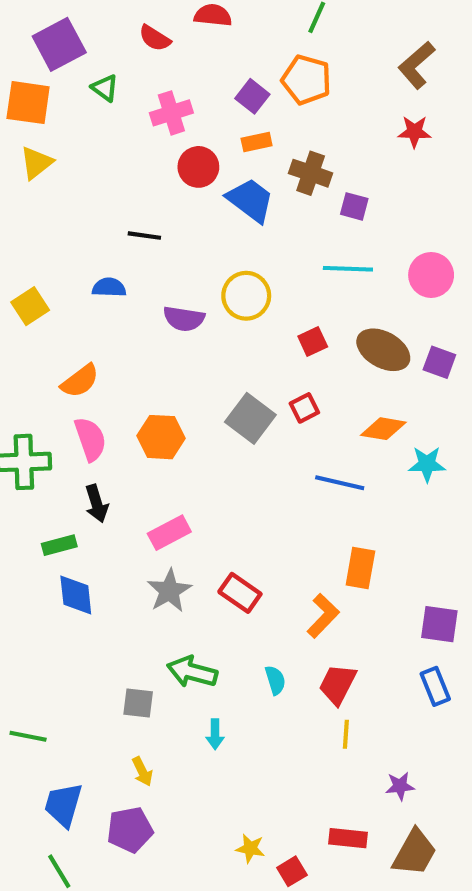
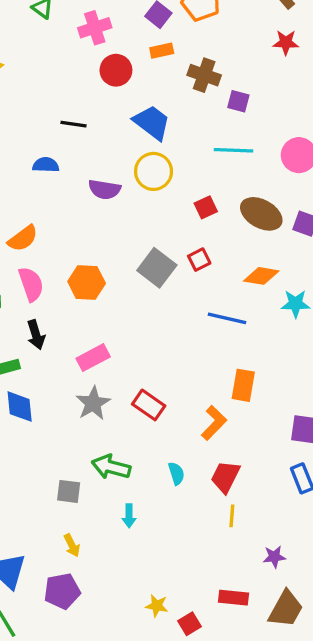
blue trapezoid: (250, 200) -> (152, 122), moved

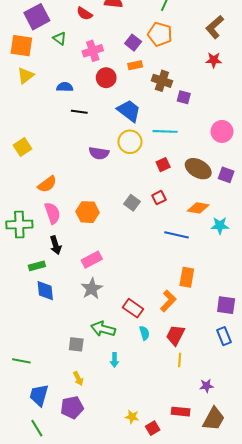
cyan line: (234, 150) -> (165, 131), moved
blue semicircle: (46, 165) -> (65, 87), moved
gray square: (157, 268) -> (132, 203), size x0.7
red rectangle: (149, 405) -> (133, 308), moved

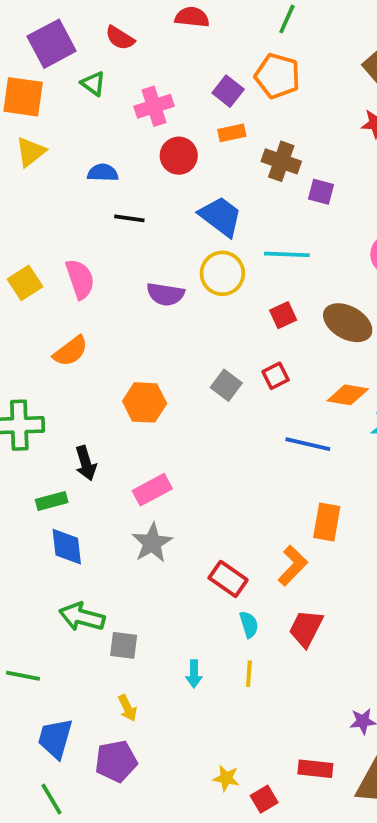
red semicircle: (84, 14) -> (120, 38), moved
pink semicircle: (52, 213) -> (80, 279), moved
green arrow: (103, 329) -> (82, 617), moved
yellow line: (180, 360) -> (249, 674), moved

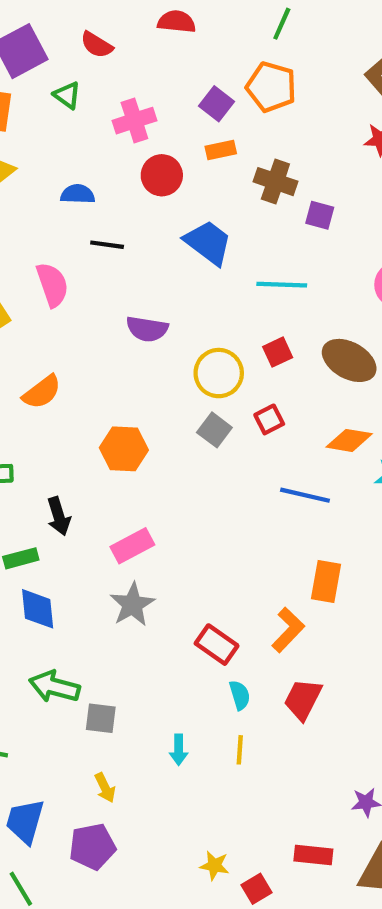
yellow circle: (222, 273) -> (219, 373), moved
pink semicircle: (80, 279) -> (52, 285), moved

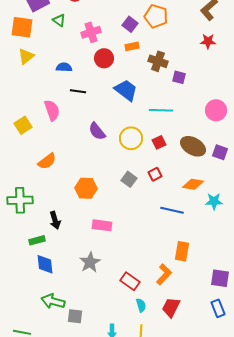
purple semicircle: (147, 329) -> (97, 131), turned 42
yellow circle: (219, 373) -> (131, 138), moved
pink rectangle: (132, 546) -> (102, 225), moved, turned 36

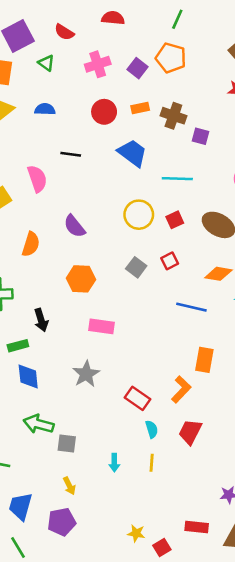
pink cross: (91, 32) -> (98, 64), moved
orange rectangle: (132, 46) -> (140, 108), moved
blue semicircle: (64, 67) -> (45, 109), moved
purple semicircle: (97, 131) -> (75, 226), moved
orange semicircle: (47, 161) -> (31, 244), turned -36

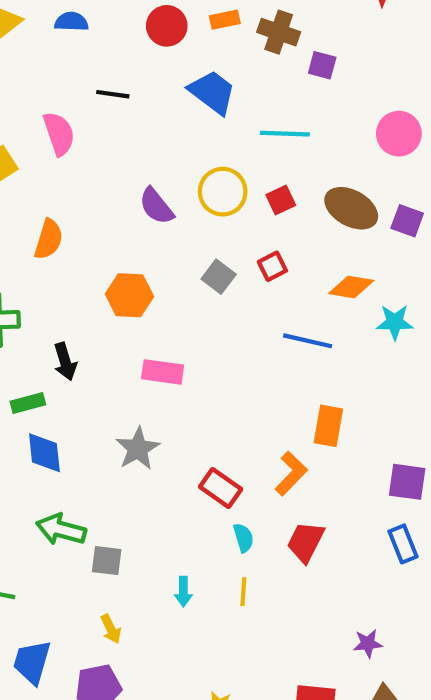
purple semicircle: (75, 226) -> (156, 206), moved

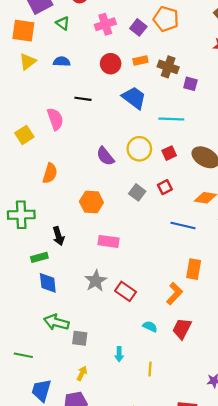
red rectangle: (221, 488) -> (126, 291), moved
cyan semicircle: (243, 538) -> (150, 327), turned -48
yellow line: (243, 592) -> (150, 369), moved
yellow arrow: (111, 629) -> (82, 373), turned -128

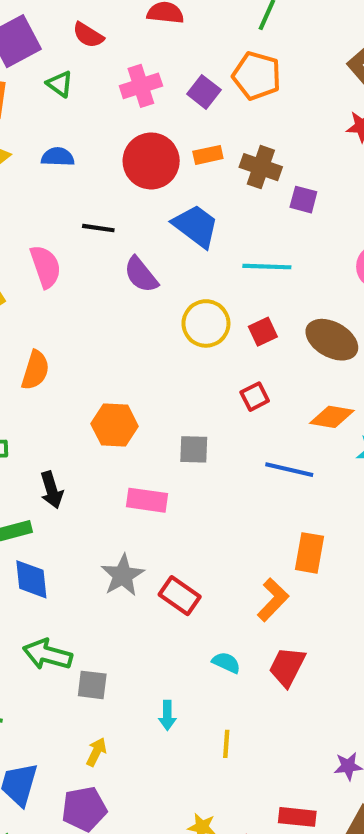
red circle: (111, 64) -> (151, 161), size x1.4
purple semicircle: (105, 156) -> (141, 275), moved
gray square: (137, 192) -> (194, 449), moved, turned -35

